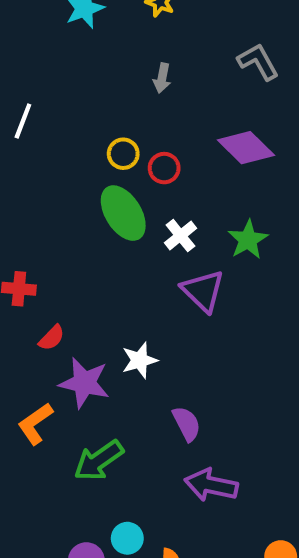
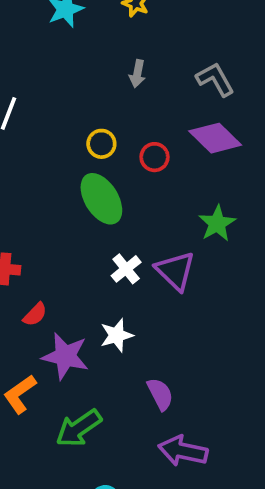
gray L-shape: (258, 62) -> (215, 79), moved
red circle: (164, 168) -> (154, 157), moved
white cross: (180, 236) -> (126, 269), moved

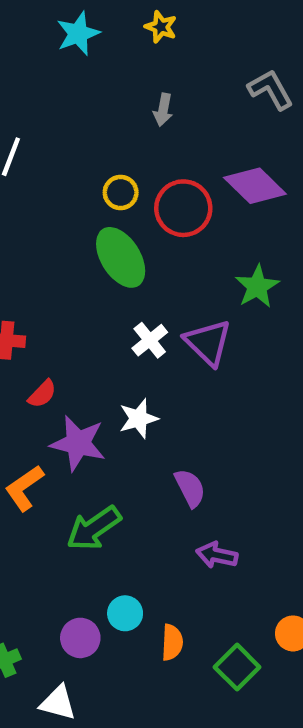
gray L-shape: (215, 79) -> (271, 90), moved
red circle: (154, 157) -> (183, 208), size x1.6
purple arrow: (183, 451) -> (217, 555), size x0.7

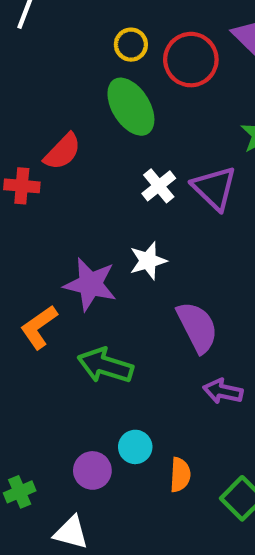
red semicircle: (42, 394) -> (62, 152), moved, size x1.4
purple semicircle: (190, 488) -> (197, 327), size x1.4
green arrow: (94, 528) -> (105, 366), turned 52

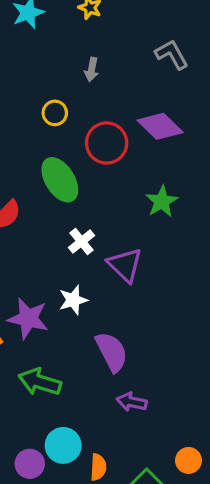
yellow circle: (131, 45) -> (55, 113), moved
purple triangle: (214, 188) -> (125, 265), moved
cyan circle: (135, 447) -> (63, 445), size x1.4

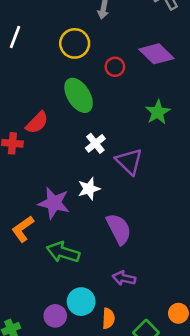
yellow circle: (55, 113) -> (75, 43), size x1.5
red circle: (107, 143) -> (115, 67), size x0.6
purple arrow: (132, 402) -> (124, 278), moved

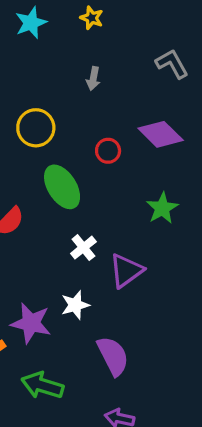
yellow circle: (75, 43) -> (36, 128), moved
purple triangle: (129, 161) -> (126, 271), turned 40

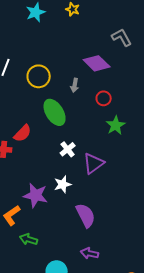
gray arrow: (93, 79) -> (75, 85), moved
purple diamond: (161, 134) -> (97, 63), moved
red circle: (108, 151) -> (104, 98), moved
green arrow: (42, 385) -> (29, 239), moved, size x0.7

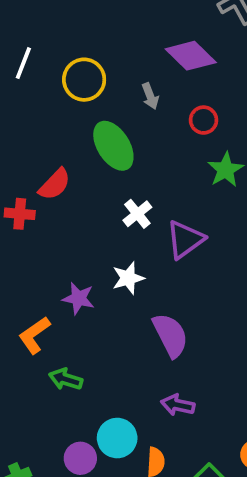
gray arrow: (75, 85) -> (150, 96), turned -32
purple star: (36, 195) -> (79, 298), size x0.7

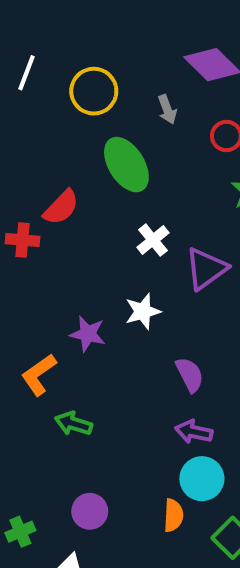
purple semicircle: (170, 335) -> (190, 375), size x0.7
purple arrow: (178, 405) -> (194, 432), moved
cyan circle: (117, 438) -> (202, 479), moved

